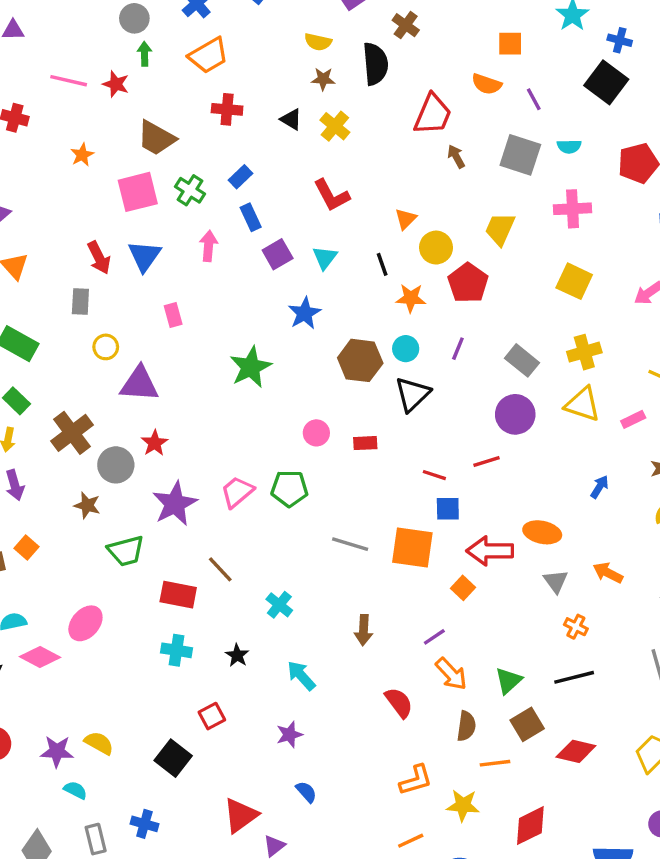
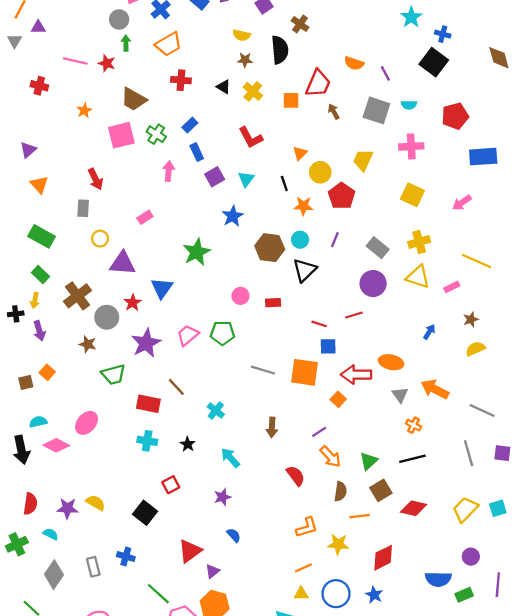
orange square: (510, 44) -> (291, 100), moved
blue triangle: (144, 256) -> (162, 288), moved
pink rectangle: (173, 315) -> (145, 217), turned 72
orange arrow: (608, 573) -> (435, 389), size x1.4
cyan semicircle: (75, 790) -> (51, 534), moved

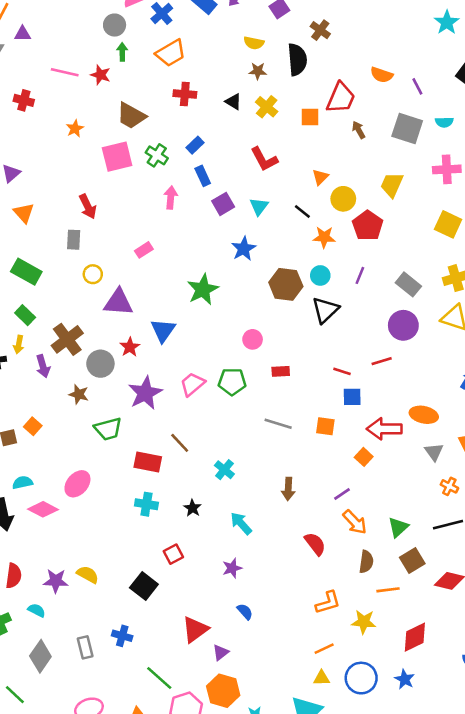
black line: (284, 184) -> (302, 212), turned -32
red rectangle: (273, 303) -> (281, 371), moved
purple arrow: (39, 331) -> (43, 366), moved
orange square: (305, 372) -> (325, 426), size x0.6

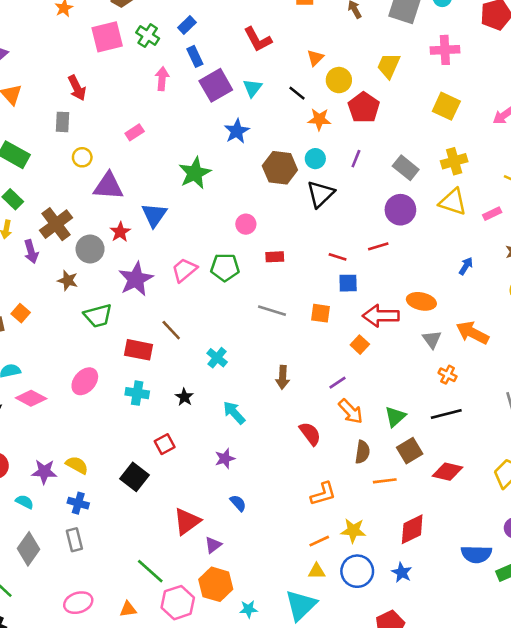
purple square: (223, 204) -> (216, 85), size x1.4
pink ellipse: (77, 484) -> (85, 381), moved
yellow star: (364, 622) -> (353, 531), moved
blue cross: (122, 636) -> (78, 503), moved

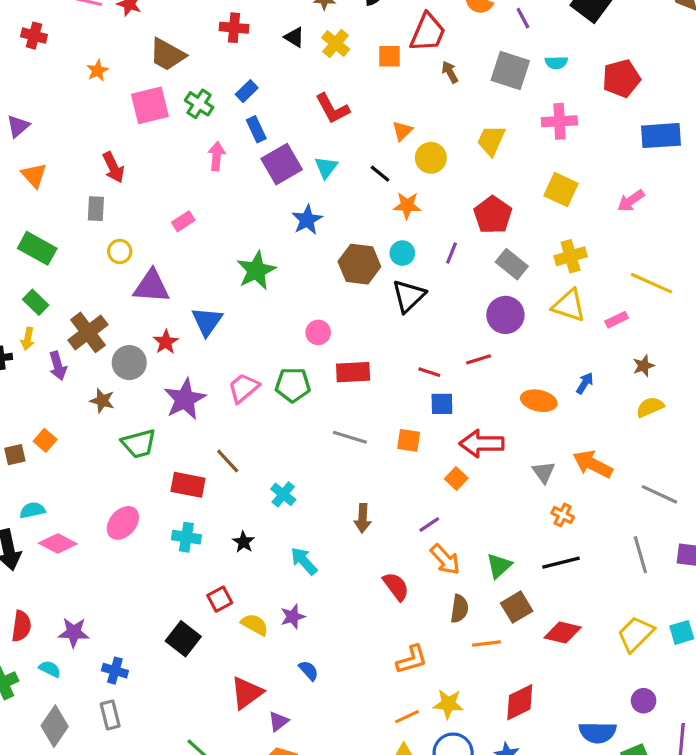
red pentagon: (364, 108) -> (493, 215), moved
red rectangle: (275, 257) -> (353, 372), size x1.5
orange ellipse: (421, 301) -> (539, 401), moved
yellow semicircle: (77, 465) -> (255, 625), moved

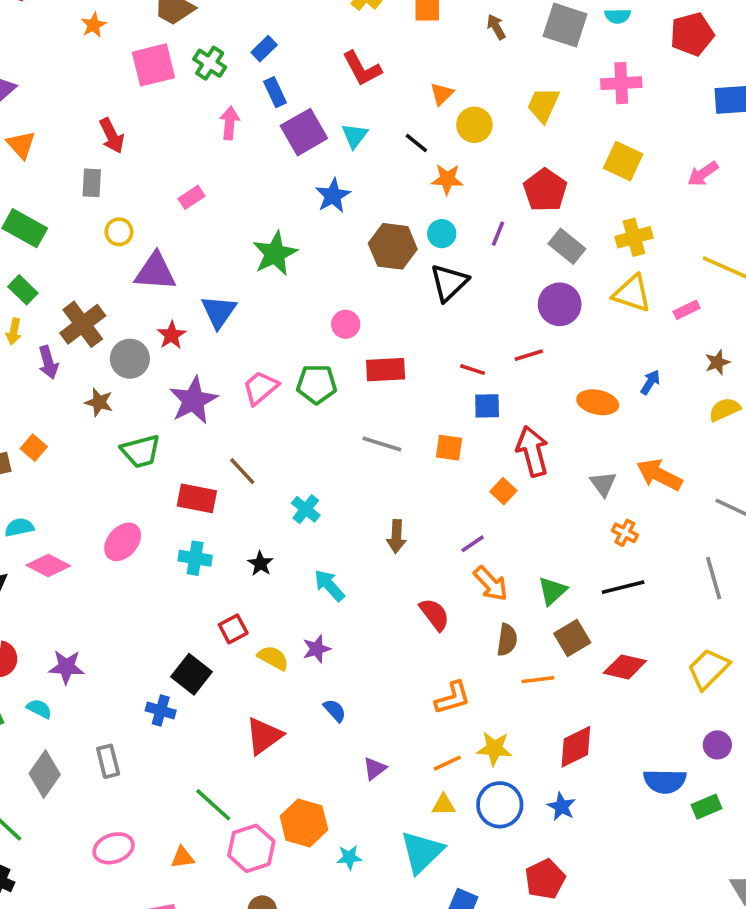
red arrow: (482, 444) -> (532, 451), turned 75
blue cross: (115, 671) -> (161, 711), moved
purple triangle: (278, 721) -> (375, 769), moved

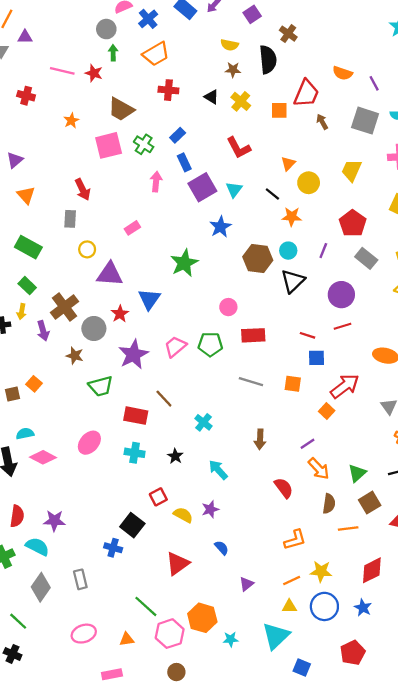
purple circle: (560, 304) -> (341, 295), moved
red arrow: (532, 451) -> (345, 386), turned 68
cyan semicircle: (39, 709) -> (37, 547), size x1.5

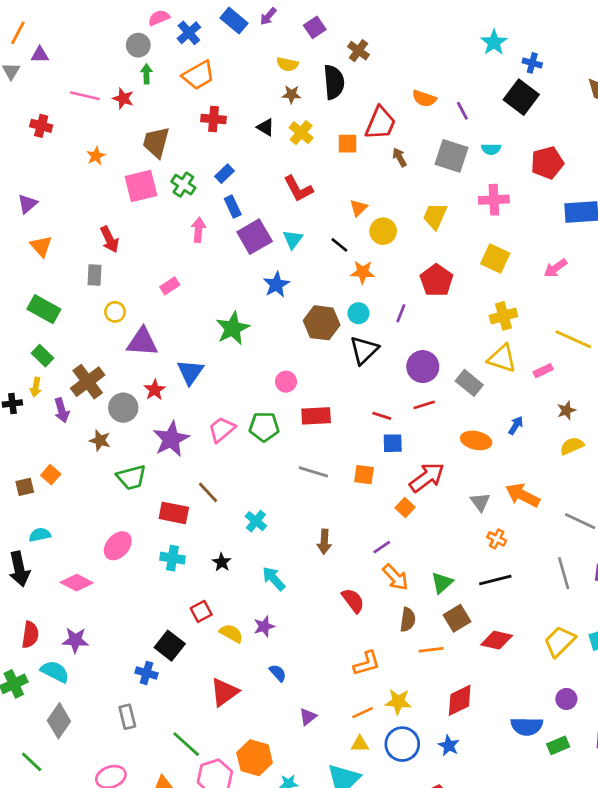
brown trapezoid: (121, 109) -> (156, 142), turned 76
gray rectangle: (366, 258) -> (469, 383), moved
pink diamond: (43, 457) -> (77, 583), moved
gray rectangle: (80, 579) -> (127, 717), moved

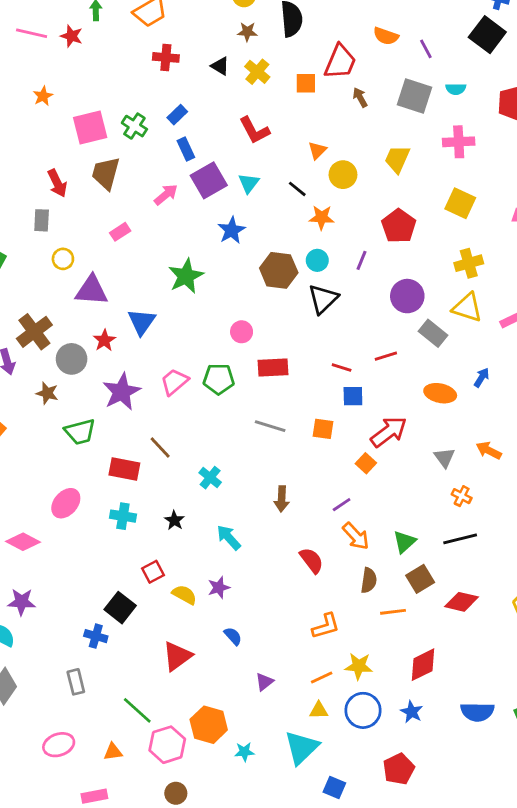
brown trapezoid: (156, 142) -> (106, 173), moved
pink arrow: (198, 230) -> (166, 195), moved, turned 45
purple circle: (423, 367) -> (407, 296), moved
orange arrow: (523, 495) -> (489, 450), size x0.7
blue semicircle: (527, 726) -> (477, 712), moved

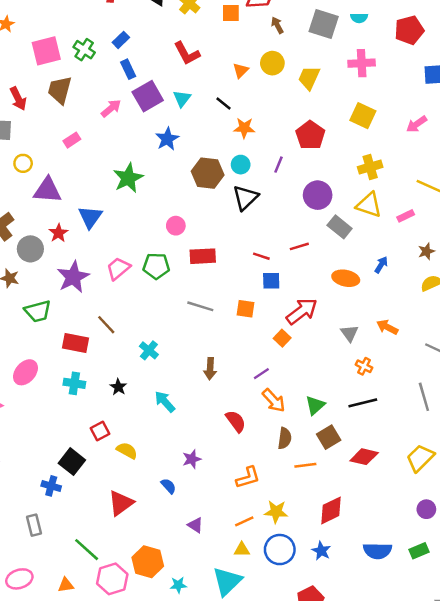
yellow circle: (343, 175) -> (272, 63), moved
purple star: (219, 588) -> (192, 459), moved
purple triangle: (264, 682) -> (195, 525), turned -49

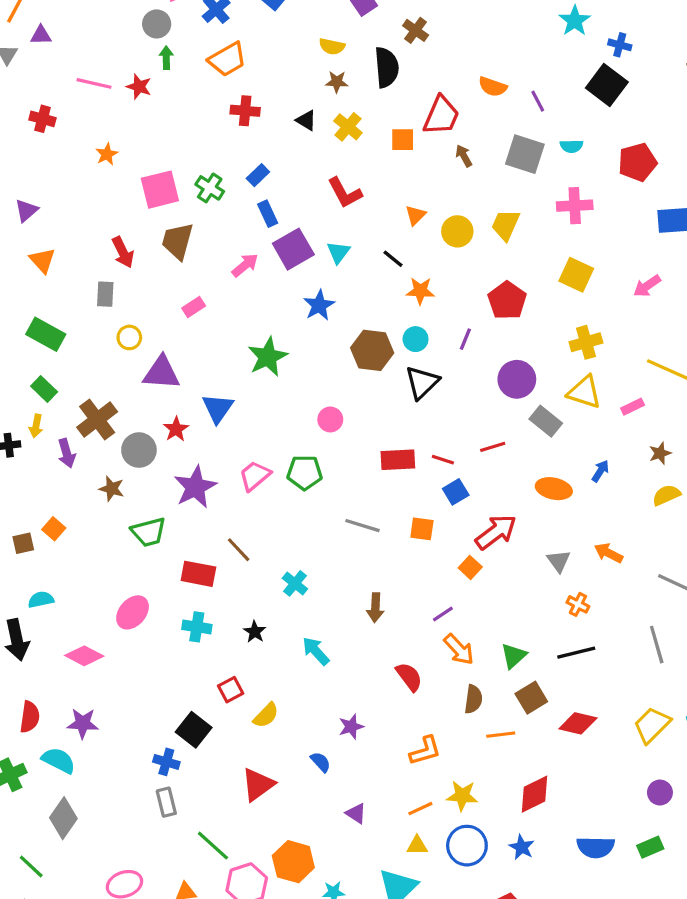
yellow circle: (272, 63) -> (457, 231), moved
red rectangle: (203, 256) -> (398, 460), moved
blue square: (271, 281) -> (456, 492), turned -30
yellow semicircle: (127, 451) -> (266, 715), turned 105
gray rectangle: (34, 525) -> (166, 802), moved

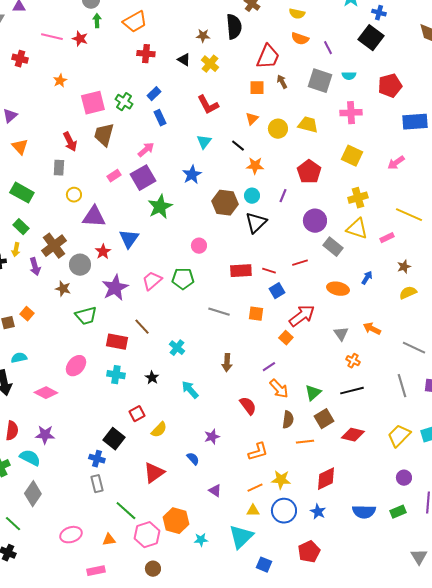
yellow semicircle: (332, 46) -> (297, 14), moved
orange square: (403, 140) -> (257, 88), moved
yellow trapezoid: (506, 225) -> (308, 125), turned 80
purple square: (293, 249) -> (143, 178), moved

